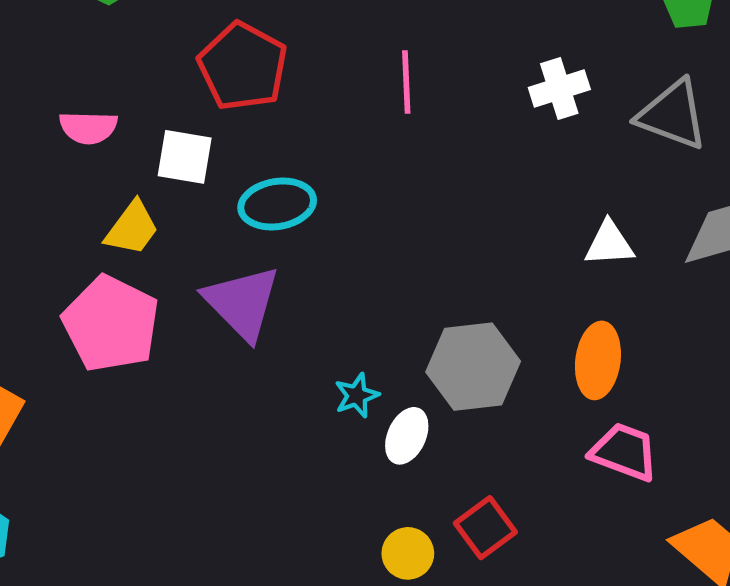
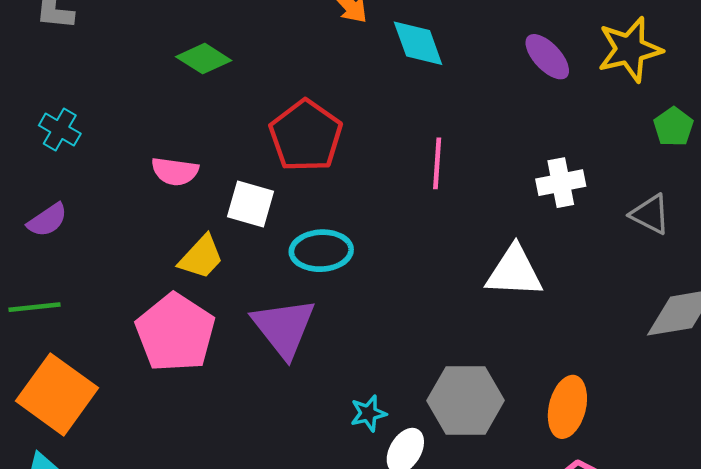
gray triangle: (672, 115) -> (650, 214), size x0.7
white triangle: (609, 244) -> (514, 272), moved, size x1.4

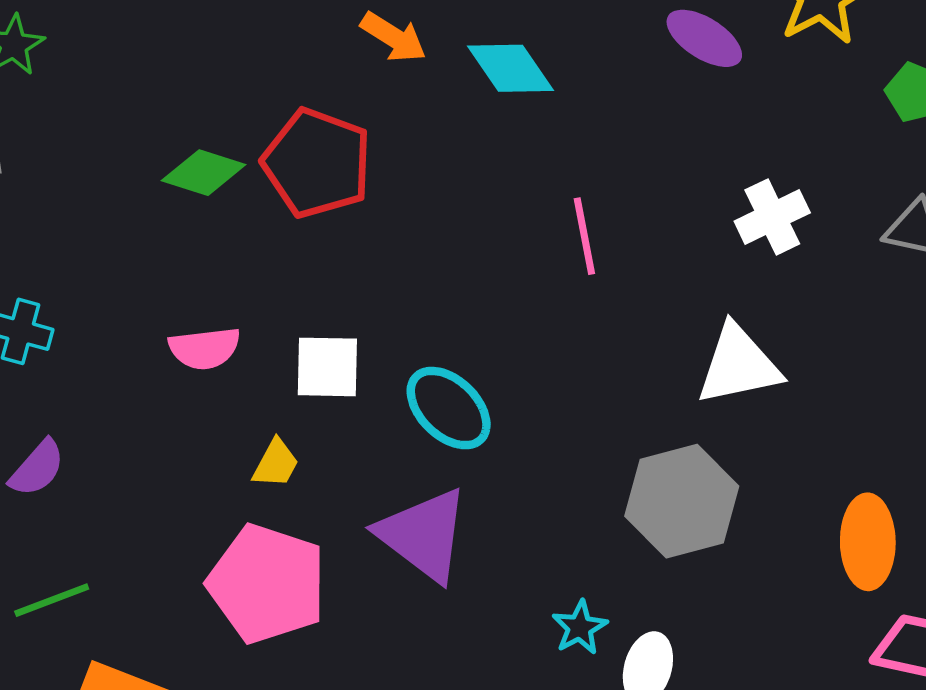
red pentagon: (306, 136) -> (317, 163), moved
cyan ellipse: (321, 251) -> (449, 408), turned 62
yellow trapezoid: (201, 257) -> (276, 463), size x0.7
gray hexagon: (466, 401) -> (682, 501), moved

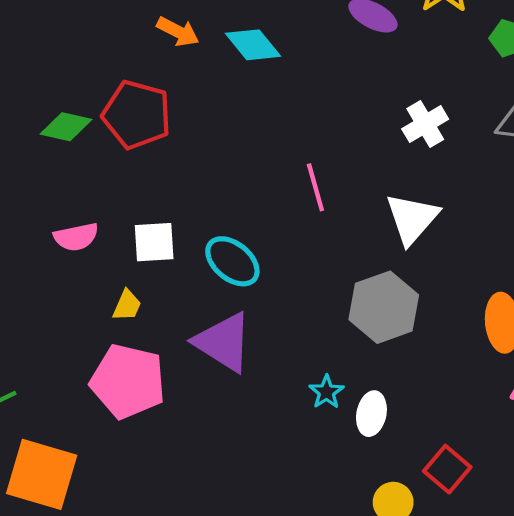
pink line: (584, 236) -> (315, 187), moved
white triangle: (739, 365) -> (412, 219), turned -32

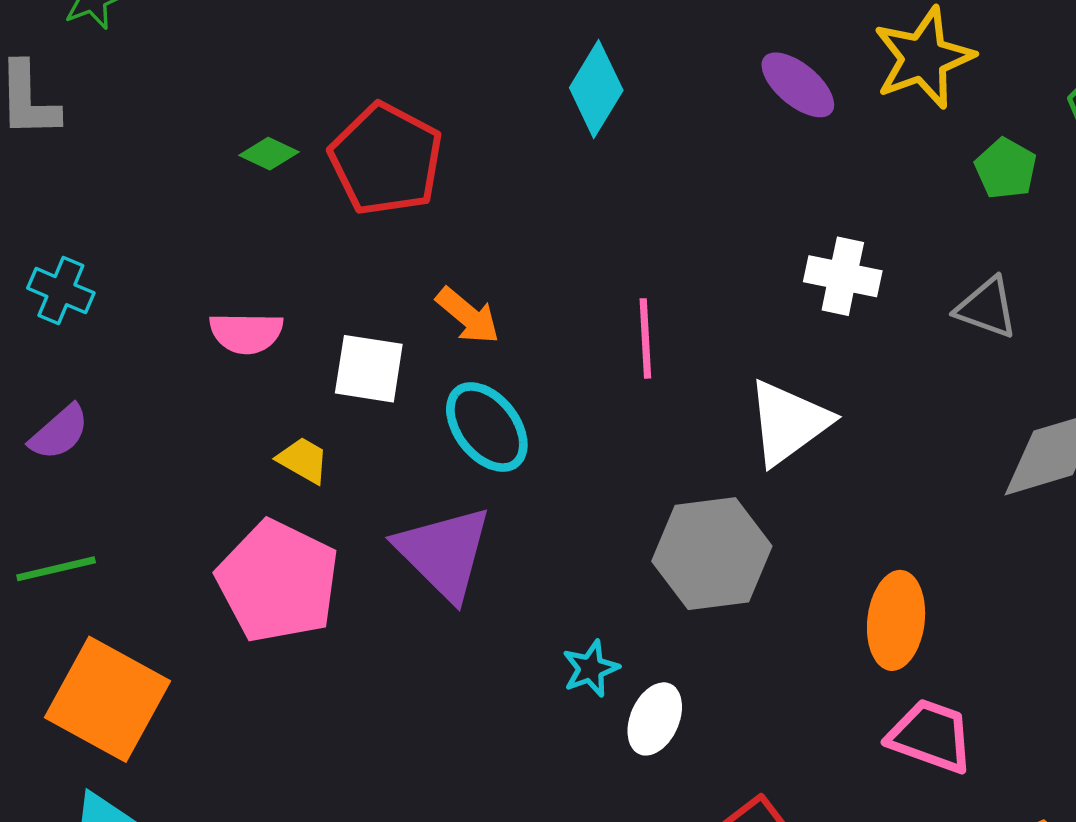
orange arrow: (178, 32) -> (468, 316), moved
cyan diamond: (253, 45) -> (596, 89), turned 58
white cross: (425, 124) -> (843, 276), turned 30
green diamond: (66, 127) -> (269, 154), size x0.7
yellow trapezoid: (127, 305) -> (303, 460), turned -96

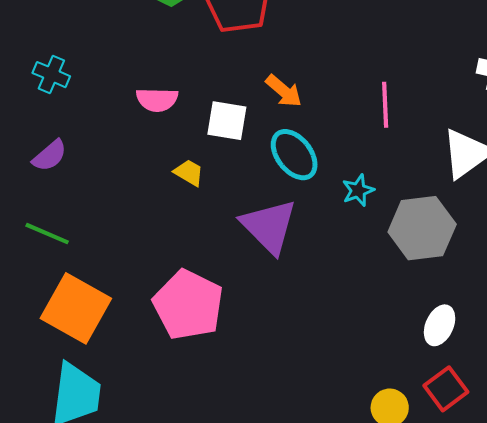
green line: (56, 569) -> (47, 234), turned 36
pink pentagon: (278, 581) -> (188, 305), moved
cyan star: (591, 669) -> (358, 190), moved
white ellipse: (655, 719) -> (440, 325), moved

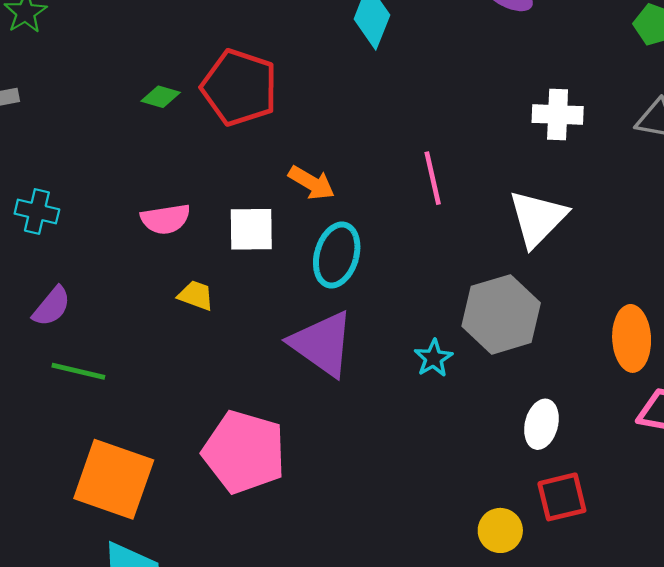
cyan ellipse: (294, 155) -> (337, 255), turned 64
yellow trapezoid: (189, 173) -> (196, 295), moved
cyan star: (358, 190) -> (433, 358), moved
green line: (47, 234) -> (78, 371), moved
red square: (446, 389) -> (562, 497), turned 33

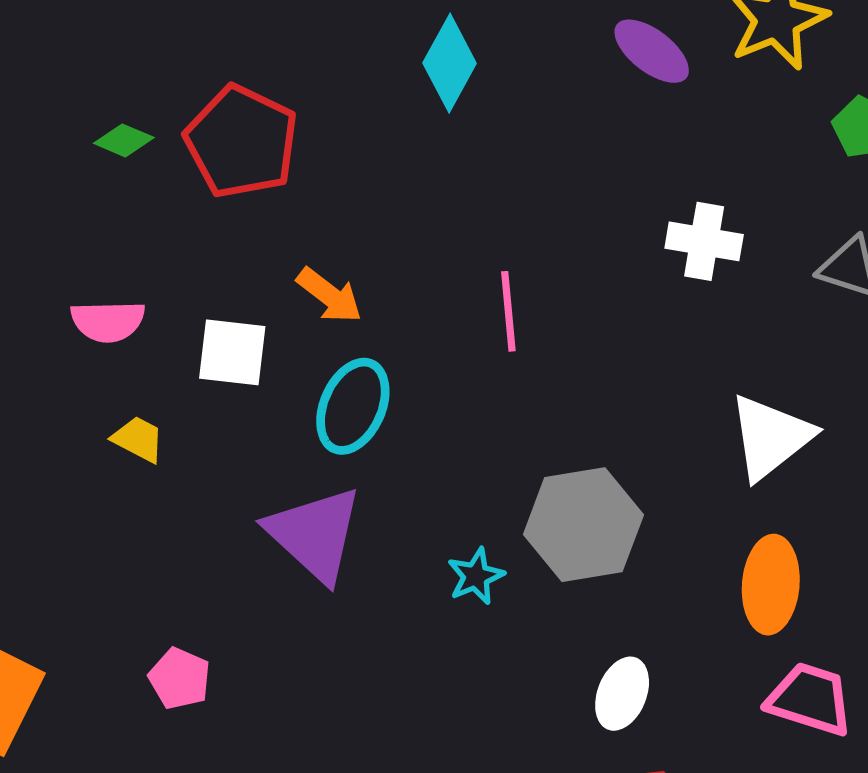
white triangle: (538, 218) -> (771, 437), moved
pink pentagon: (244, 452) -> (180, 678), size x0.5

